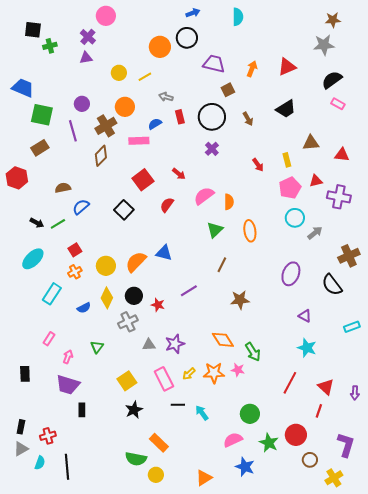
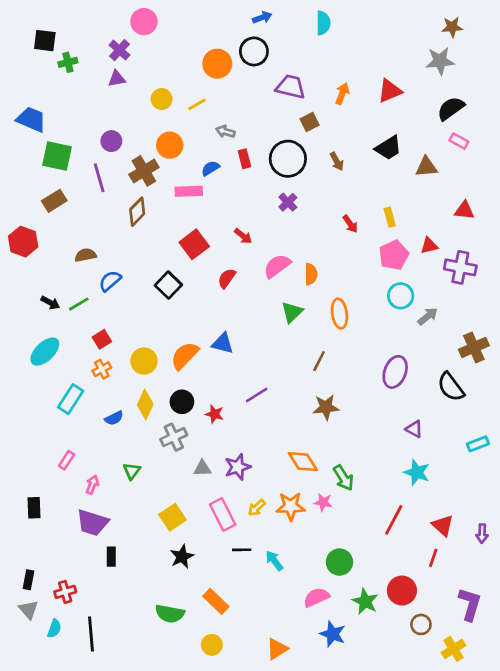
brown triangle: (311, 143) -> (426, 167), moved
brown line: (222, 265) -> (319, 361), moved
gray triangle: (21, 449) -> (29, 610), turned -42
green semicircle: (136, 459) -> (170, 614), moved

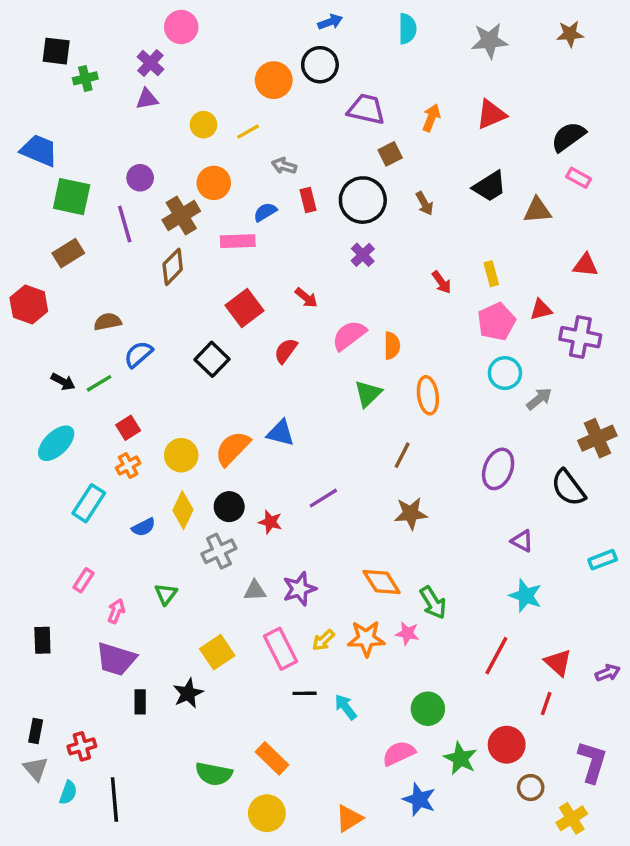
gray star: (440, 61) -> (490, 41), moved
purple arrow: (482, 534) -> (608, 673), turned -114
black star: (182, 557) -> (188, 693), moved
yellow circle: (212, 645) -> (267, 813), size x1.4

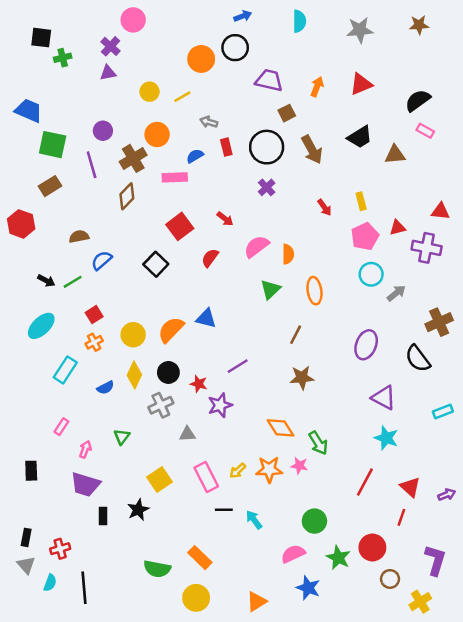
brown arrow: (424, 203) -> (312, 150), size x1.6
red triangle: (585, 265) -> (440, 211), moved
purple triangle: (522, 541) -> (384, 398), size x1.5
purple star: (299, 589) -> (220, 405), moved

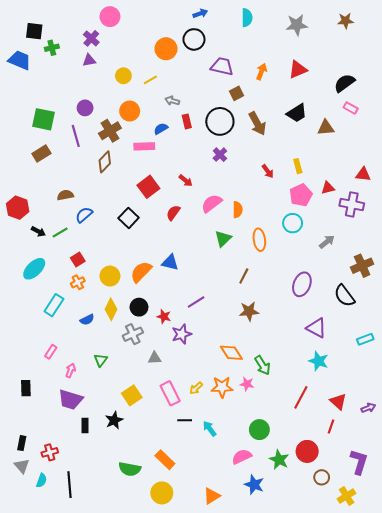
blue trapezoid: (29, 111) -> (20, 60), moved
red hexagon: (21, 224) -> (18, 208), moved
cyan circle: (371, 274) -> (293, 223), moved

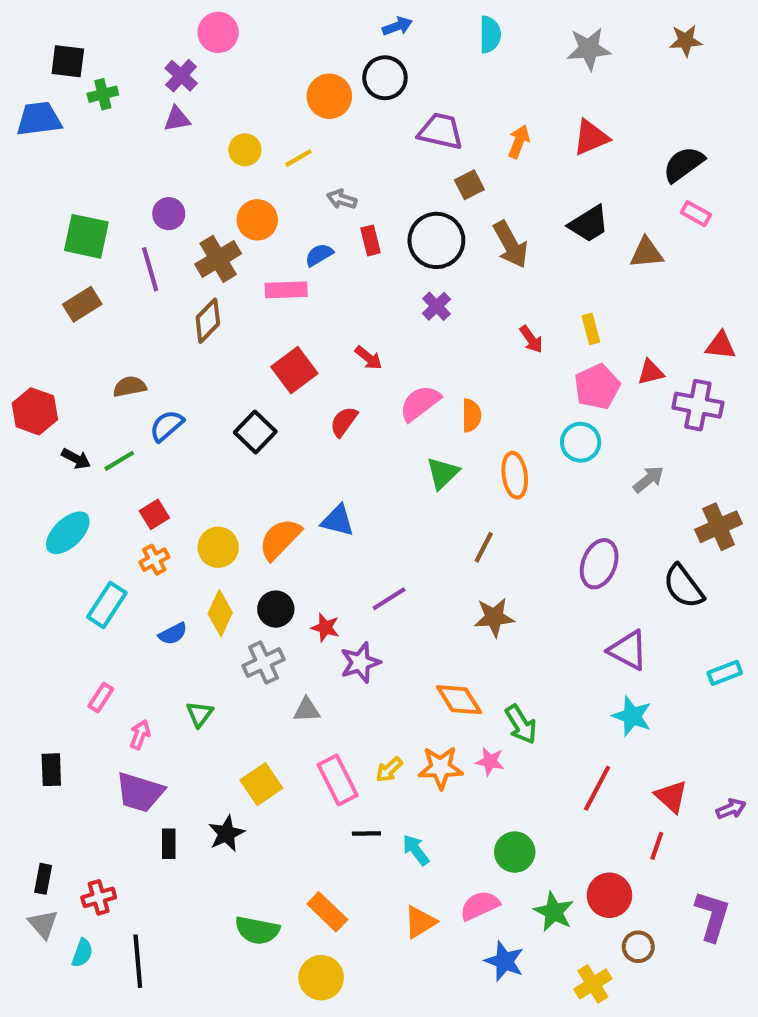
blue trapezoid: (20, 60) -> (39, 119), turned -30
orange triangle: (212, 496) -> (420, 922), moved
yellow cross: (347, 496) -> (593, 984), moved

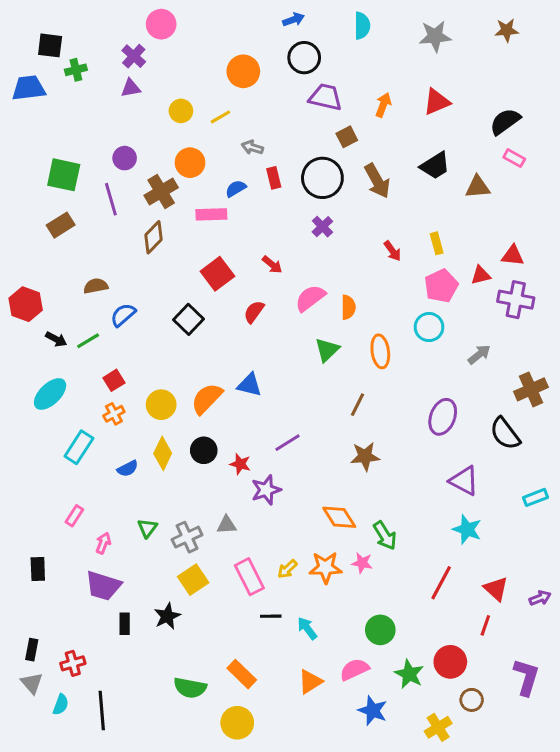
black circle: (385, 78) -> (304, 58), moved
red triangle: (721, 345) -> (513, 255), moved
gray cross: (263, 663) -> (187, 537), moved

